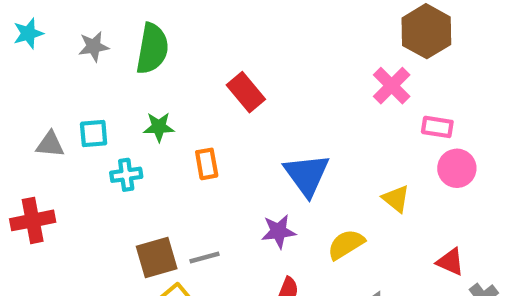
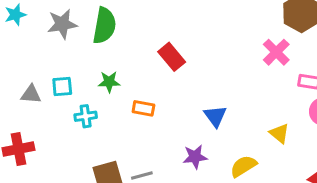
gray star: (94, 46) -> (62, 24), size x1.4
orange rectangle: (207, 164) -> (143, 108), turned -70
blue triangle: (307, 175) -> (215, 116), size x0.7

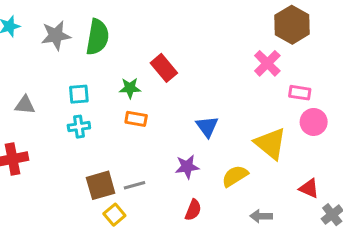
green star: (109, 82) -> (130, 88), moved
cyan square: (62, 87) -> (79, 94), moved
yellow triangle: (279, 133) -> (270, 144), size x1.6

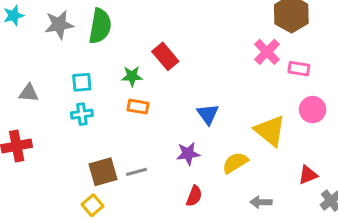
pink rectangle: (300, 93) -> (299, 69), moved
red triangle: (309, 188) -> (308, 175), turned -45
yellow square: (114, 215) -> (92, 205), moved

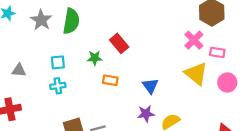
gray star: (59, 25) -> (41, 20), turned -30
orange rectangle: (138, 107) -> (110, 80), moved
yellow triangle: (270, 131) -> (196, 74), moved
purple star: (188, 154) -> (146, 114), moved

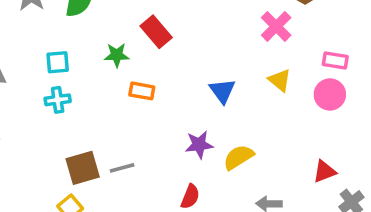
pink rectangle: (217, 52) -> (335, 60), moved
yellow triangle: (196, 74) -> (280, 80), size x0.6
blue triangle: (150, 86) -> (222, 91), moved

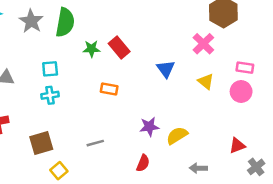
green star: (117, 55) -> (91, 49), moved
blue triangle: (222, 91) -> (166, 69), moved
brown square: (83, 168) -> (41, 143), moved

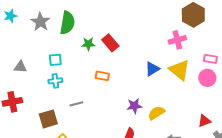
pink cross: (203, 44) -> (177, 40), turned 30
blue triangle: (166, 69) -> (152, 69), moved, turned 35
yellow triangle: (206, 81) -> (179, 70), size x1.6
gray line: (95, 143) -> (76, 104), moved

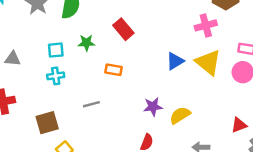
green star: (88, 44) -> (86, 43), moved
gray line: (76, 104) -> (91, 104), moved

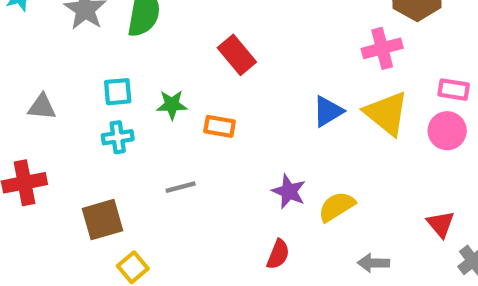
green star: (86, 43) -> (172, 105), moved
purple star: (153, 107) -> (289, 191), turned 30
red triangle: (239, 125) -> (441, 224), turned -49

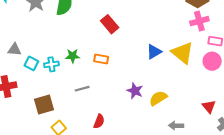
pink cross: (382, 48) -> (199, 21), moved
cyan square: (118, 92) -> (31, 63), moved, turned 32
green star: (172, 105) -> (73, 56), moved
red semicircle: (278, 254) -> (99, 121), moved

